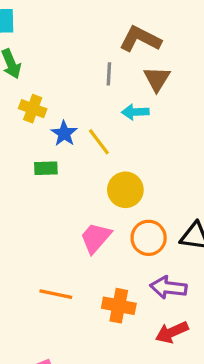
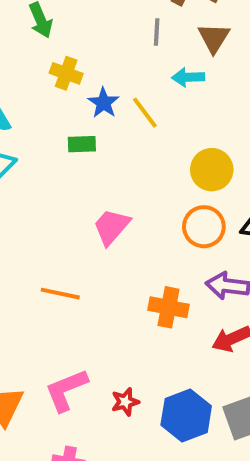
yellow circle: (125, 190) -> (212, 170), moved
pink trapezoid: (96, 238) -> (111, 227), moved
orange line: (56, 294) -> (60, 294), moved

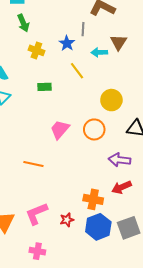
brown triangle: (214, 38) -> (119, 42), moved
blue star: (104, 103) -> (67, 43), moved
orange circle: (204, 227) -> (94, 129), moved
orange cross: (168, 307) -> (93, 199), moved

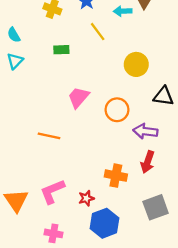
orange circle: (94, 129) -> (117, 110), moved
red arrow: (122, 187) -> (148, 162), turned -48
blue hexagon: (98, 227) -> (105, 223), moved

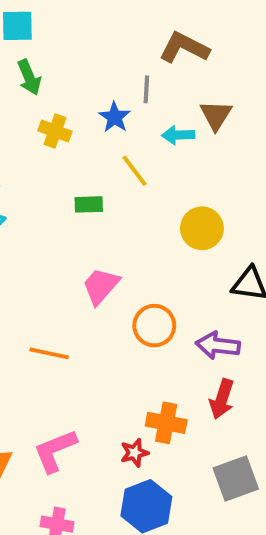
green rectangle: (61, 50) -> (89, 204), moved
orange circle: (117, 110) -> (154, 326), moved
red star: (86, 198) -> (134, 453), moved

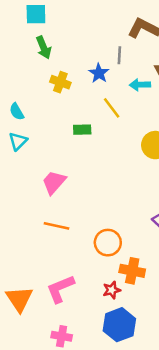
pink trapezoid: (101, 286) -> (54, 182), moved
orange circle: (154, 326) -> (108, 243), moved

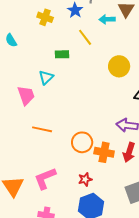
cyan triangle: (18, 141) -> (46, 77), moved
pink trapezoid: (54, 182) -> (26, 95), moved, turned 120
orange cross: (132, 271) -> (104, 152), moved

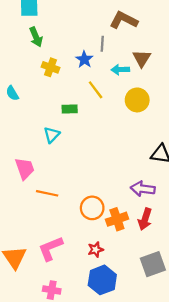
yellow circle: (119, 66) -> (137, 100), moved
pink trapezoid: (26, 95) -> (25, 169), moved
orange cross: (104, 152) -> (117, 219), turned -30

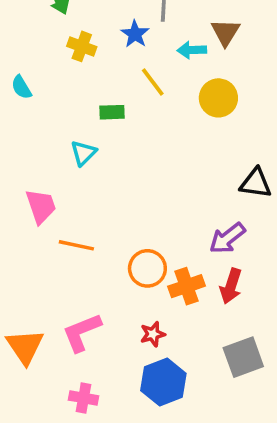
purple arrow: (143, 189) -> (227, 238), turned -45

